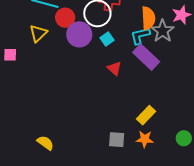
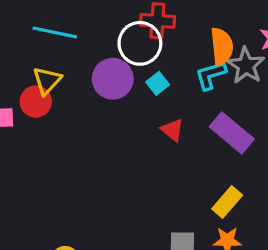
red circle: (65, 18) -> (36, 102), moved
purple rectangle: (146, 57) -> (232, 133), moved

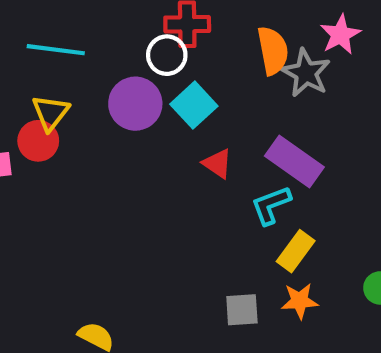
white circle: (140, 43) -> (167, 55), size x0.7
cyan L-shape: (211, 75) -> (271, 205), moved
cyan square: (158, 83) -> (194, 105), size x1.5

